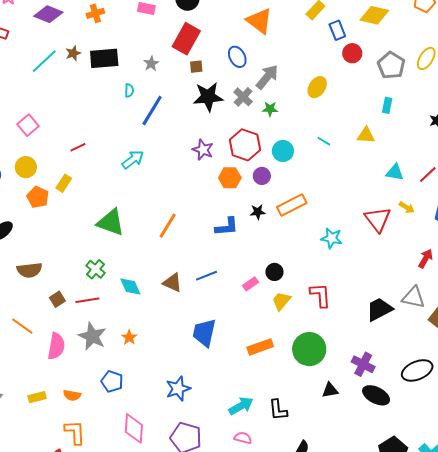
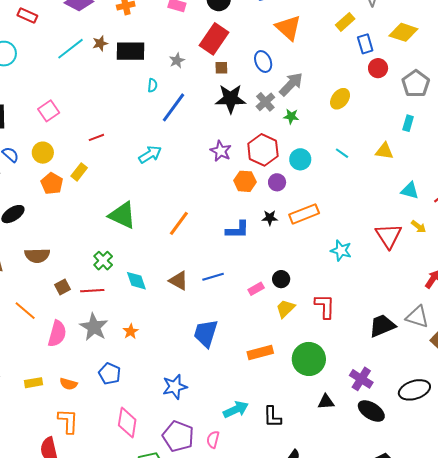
pink semicircle: (243, 438) -> (213, 439), moved, turned -96

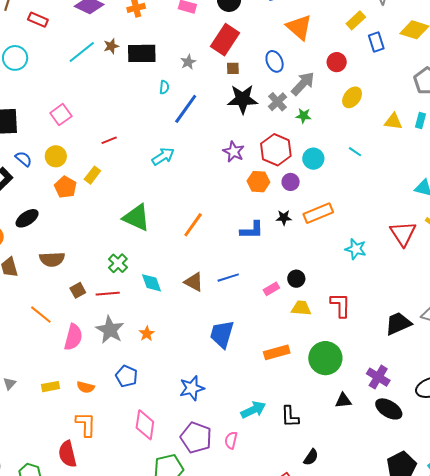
red circle: (378, 68) -> (337, 62), moved
yellow triangle: (384, 151) -> (393, 122), moved
yellow trapezoid: (285, 309) -> (301, 308), turned 50

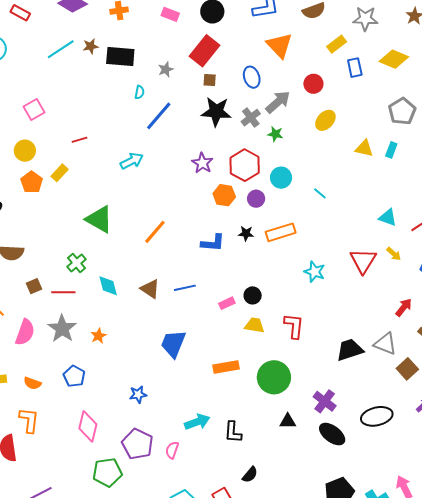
cyan line: (355, 152) -> (320, 193), moved
blue star: (192, 388) -> (138, 394), size x0.7

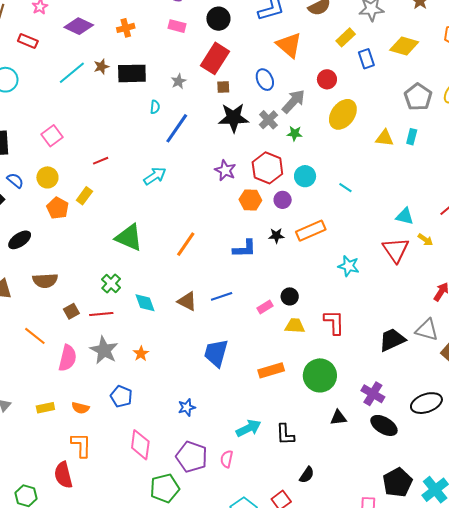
yellow ellipse: (325, 120) -> (343, 114), size x1.4
cyan triangle: (388, 217) -> (405, 216), moved

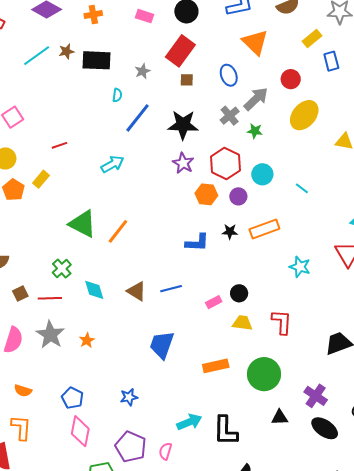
black star: (233, 118) -> (183, 125), moved
orange line: (186, 244) -> (118, 231), moved
blue pentagon: (121, 396) -> (72, 398), moved
black L-shape: (285, 434) -> (226, 431), size x1.4

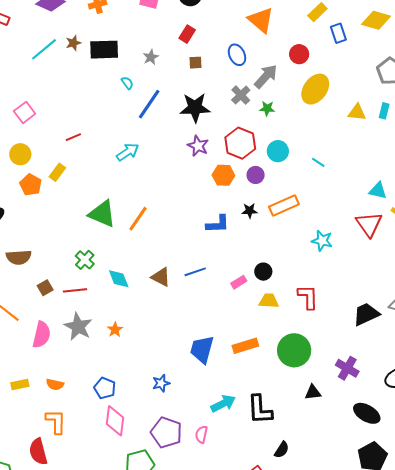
red rectangle: (180, 51) -> (187, 34), size x0.6
cyan semicircle: (117, 95) -> (127, 83), turned -40
blue trapezoid: (162, 345) -> (202, 349), moved
black ellipse: (325, 428) -> (367, 413), moved

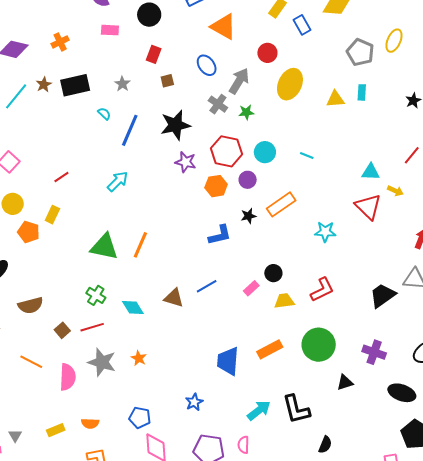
red L-shape: (308, 297) -> (322, 290), turned 76

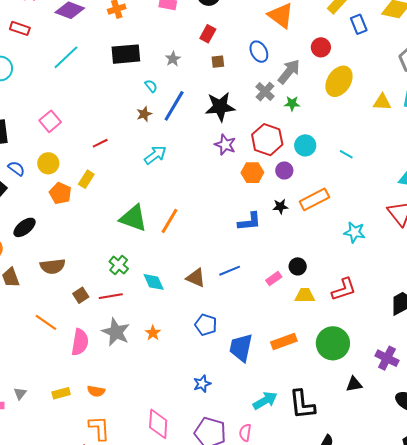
brown star: (44, 85) -> (144, 114), moved
blue pentagon: (140, 418) -> (206, 325), moved

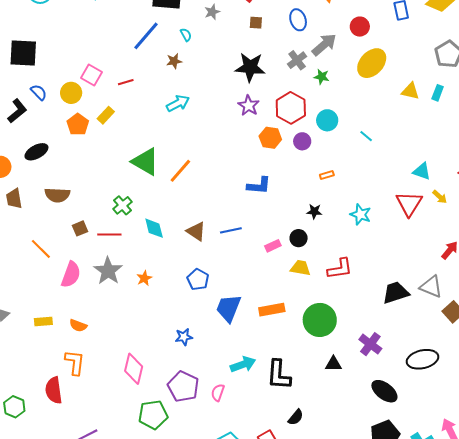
blue line: (174, 106) -> (146, 36), moved
pink square: (50, 121) -> (91, 75), moved, turned -30
orange rectangle: (314, 199) -> (327, 175), size x0.5
black star: (280, 207) -> (314, 211), moved

